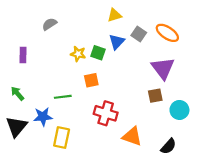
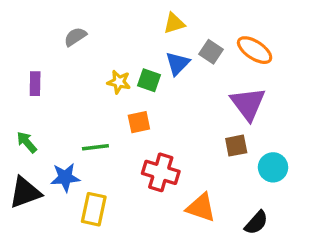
black triangle: (16, 127) -> (25, 192), turned 30

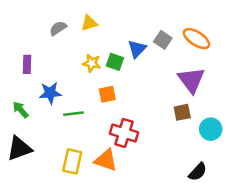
yellow triangle: (174, 23) -> (89, 23), moved
blue star: (65, 177) -> (50, 93), moved
orange triangle: (201, 208) -> (106, 160), moved

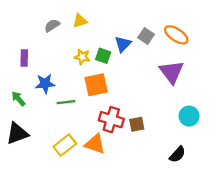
orange square: (107, 94) -> (96, 85), size x1.5
brown square: (182, 112) -> (137, 124), moved
yellow rectangle: (72, 161) -> (65, 145), turned 40

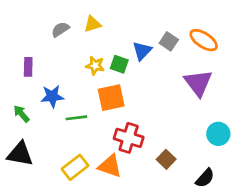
brown square: (137, 124) -> (166, 159), moved, turned -35
black triangle: (17, 133) -> (20, 154), turned 30

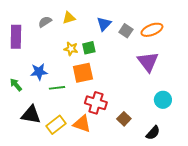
orange ellipse: (204, 40) -> (152, 30), turned -55
blue triangle: (142, 51) -> (104, 24), moved
green square: (119, 64) -> (89, 48), turned -32
purple rectangle: (28, 67) -> (16, 37), moved, size x1.6
black triangle: (20, 154) -> (31, 115), moved

